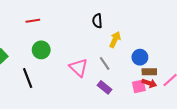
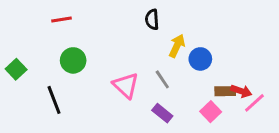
blue circle: (140, 57) -> (200, 59), moved
red arrow: (149, 83) -> (241, 91), moved
pink square: (139, 86) -> (211, 112), turned -32

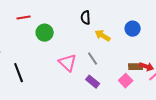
yellow arrow: (177, 46) -> (103, 36), turned -84
blue circle: (200, 59) -> (133, 29), moved
green circle: (73, 60) -> (45, 33), moved

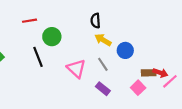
blue circle: (133, 29) -> (125, 50), moved
yellow arrow: (103, 36) -> (103, 40), moved
black line: (19, 73) -> (38, 57), moved

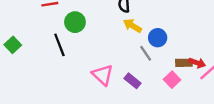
gray line: (103, 64) -> (146, 53), moved
pink triangle: (76, 69) -> (103, 75), moved

